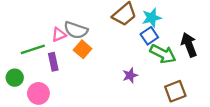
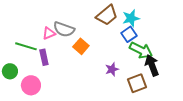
black arrow: (189, 45) -> (152, 65), moved
green line: (33, 49) -> (26, 46), turned 35
orange square: (83, 49) -> (81, 46), moved
brown square: (175, 91) -> (137, 83), moved

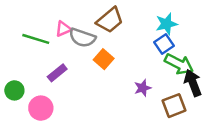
brown trapezoid: (107, 15) -> (110, 20), moved
pink triangle: (49, 33) -> (63, 29), moved
green line: (26, 46) -> (36, 39), moved
purple rectangle: (44, 57) -> (57, 73), turned 63

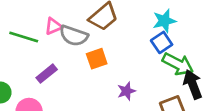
orange square: (104, 59) -> (97, 59), turned 30
purple star: (143, 88) -> (126, 91), moved

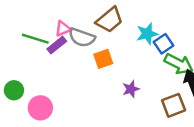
cyan star: (164, 21) -> (147, 34), moved
purple rectangle: (47, 74) -> (57, 45), moved

